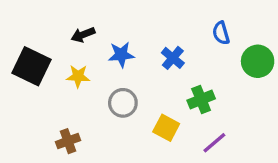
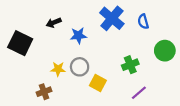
blue cross: (173, 58) -> (112, 18), moved, size x1.6
green circle: (258, 61) -> (165, 51), moved
yellow star: (78, 76) -> (58, 69), moved
yellow square: (166, 128) -> (98, 83), moved

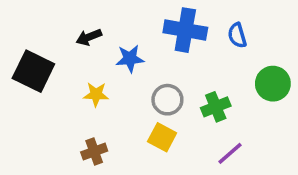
blue cross: (112, 18) -> (185, 30), turned -30
gray circle: (80, 67) -> (167, 100), moved
yellow star: (58, 69) -> (96, 94), moved
brown cross: (44, 92) -> (94, 152), moved

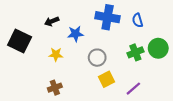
green cross: (216, 107) -> (135, 52), moved
yellow square: (162, 137) -> (106, 79), moved, turned 35

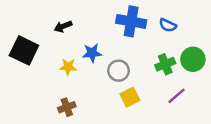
blue semicircle: (138, 20) -> (168, 25), turned -48
blue star: (75, 34) -> (92, 53), moved
purple line: (133, 89) -> (177, 96), moved

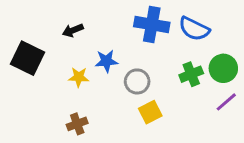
blue semicircle: (168, 25) -> (194, 29), size x1.5
purple line: (177, 96) -> (226, 102), moved

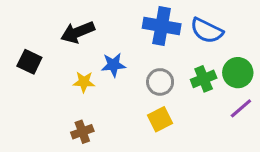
black arrow: (73, 30) -> (78, 32), size x1.5
black square: (27, 58) -> (29, 62), size x0.7
gray circle: (137, 81) -> (160, 82), moved

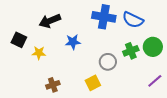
yellow star: (84, 82) -> (39, 53), moved
gray circle: (160, 82) -> (108, 62), moved
purple line: (241, 108) -> (155, 81), moved
yellow square: (160, 119) -> (93, 83), moved

